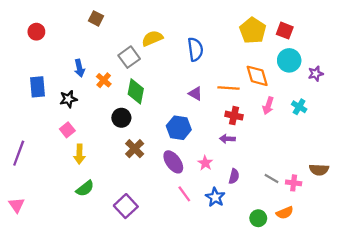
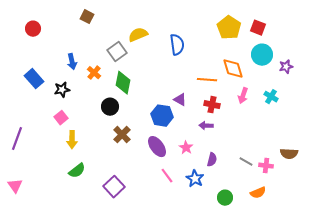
blue rectangle: (37, 87) -> (34, 79), turned -36
purple triangle: (195, 93) -> (180, 100), moved
green circle: (258, 218) -> (225, 198), moved

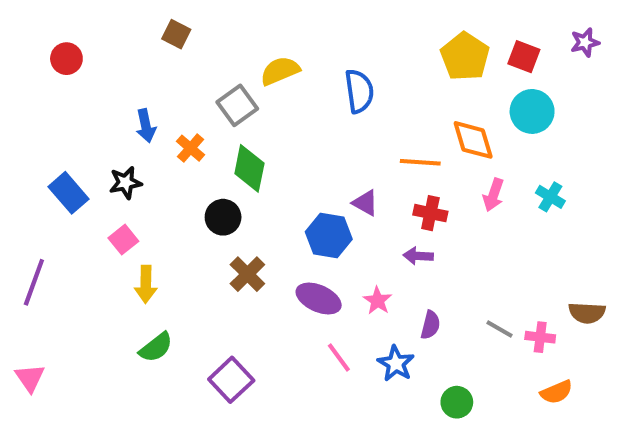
purple star: (286, 67) -> (585, 42), moved
blue rectangle: (34, 79) -> (69, 193), moved
purple ellipse: (157, 147) -> (319, 299), turned -30
orange semicircle: (258, 193) -> (556, 392), moved

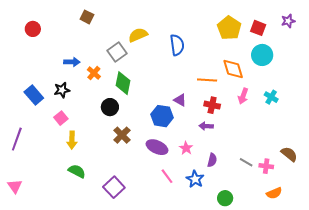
blue arrow: (146, 126) -> (72, 62), turned -77
brown semicircle: (587, 313) -> (289, 154), turned -144
green semicircle: (156, 347) -> (77, 171), turned -114

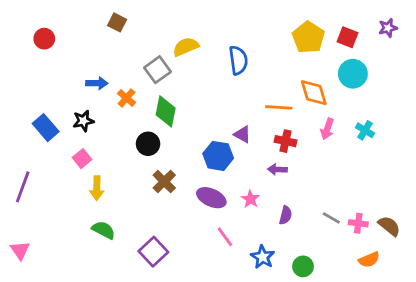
brown semicircle: (289, 154) -> (389, 226), moved
blue star: (195, 179) -> (263, 257), moved

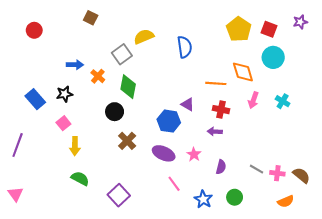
green circle: (303, 266) -> (235, 197), moved

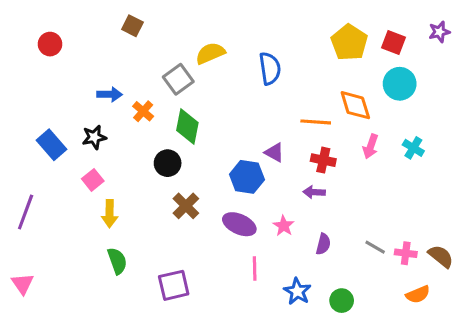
green semicircle: (80, 178) -> (117, 261), turned 42
pink line: (174, 184) -> (255, 268), turned 35
purple square: (119, 195) -> (174, 285), turned 30
green circle: (235, 197) -> (342, 301), moved

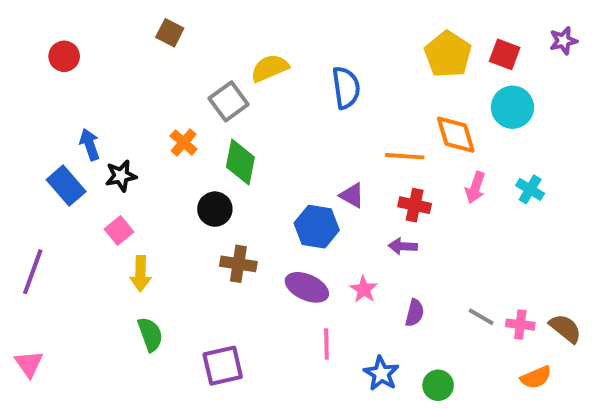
blue arrow: (110, 94) -> (90, 144), moved, turned -110
brown cross: (186, 206) -> (238, 264), turned -36

